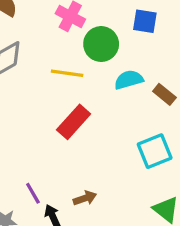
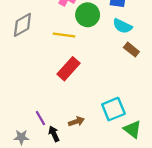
cyan semicircle: (129, 80) -> (122, 26), moved, turned -138
cyan square: (155, 151) -> (113, 109), moved

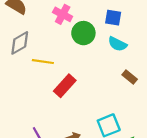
yellow line: (64, 35) -> (43, 62), moved
brown rectangle: (131, 50) -> (130, 77), moved

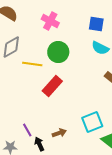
green circle: (83, 33) -> (58, 52), moved

